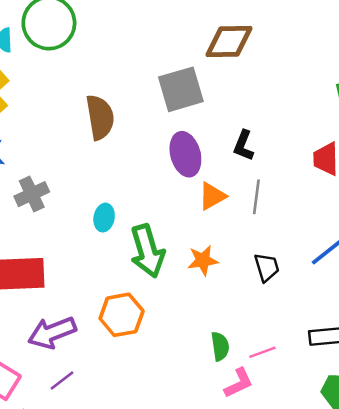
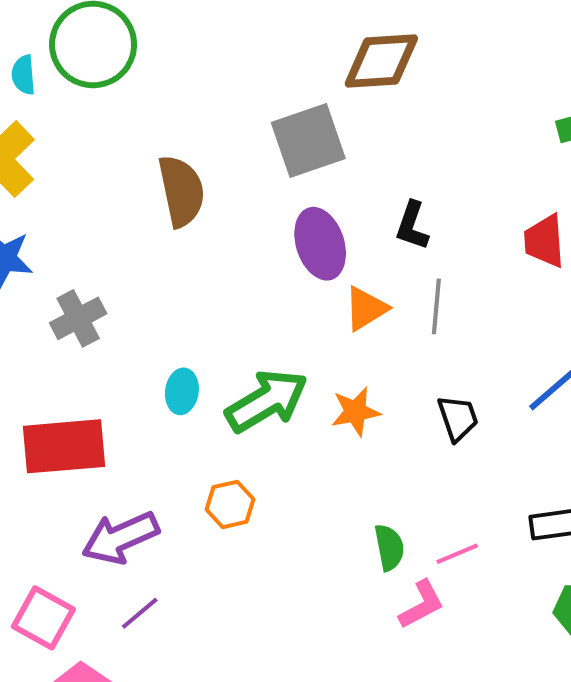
cyan ellipse: (104, 218) -> (182, 391), moved
green arrow: (147, 251) -> (267, 401), turned -102
orange hexagon: (122, 315) -> (230, 504), size x0.7

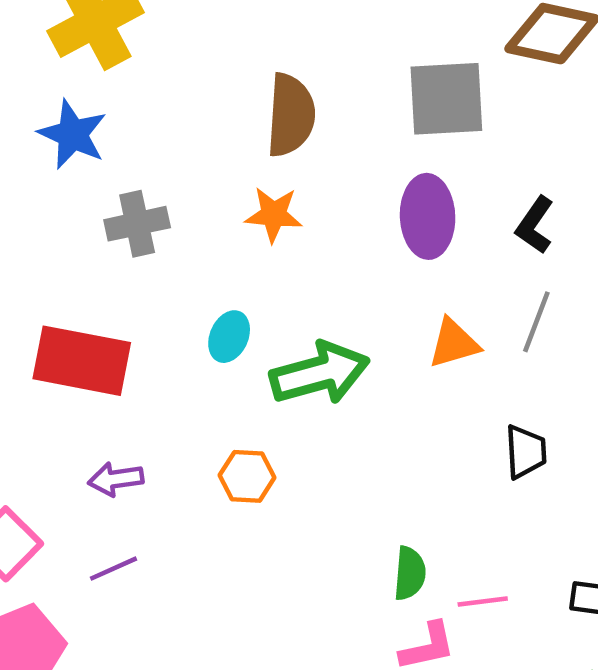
orange triangle: (366, 309) -> (454, 343), moved
orange star: (355, 412) -> (274, 215), moved
purple arrow: (120, 538) -> (116, 479), size x0.6

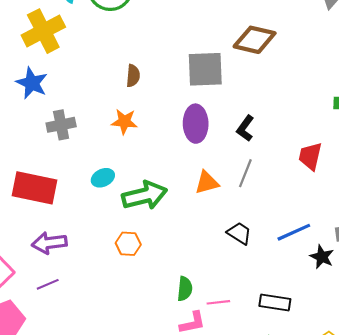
brown semicircle: (291, 115) -> (133, 76), size x0.6
cyan ellipse: (229, 337) -> (103, 178), turned 40
black trapezoid: (526, 452) -> (239, 233), turned -55
orange hexagon: (247, 476) -> (128, 244), moved
purple arrow: (116, 479) -> (49, 243), size x1.4

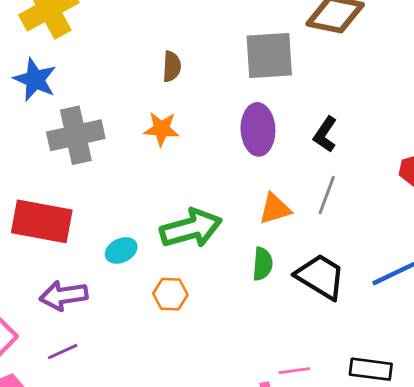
gray cross: (61, 125) -> (76, 135), size x1.4
cyan ellipse: (103, 178) -> (121, 250), moved
black trapezoid: (239, 233) -> (320, 277), size x1.5
green semicircle: (185, 289) -> (263, 264), moved

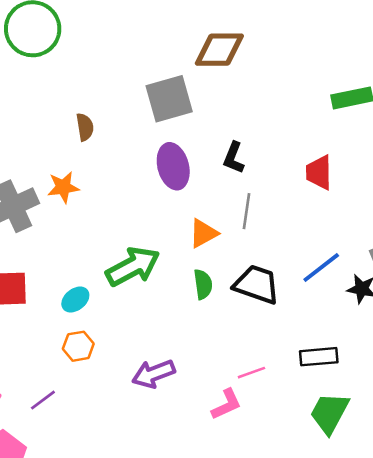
orange star: (161, 129) -> (63, 187), moved
orange hexagon: (170, 294) -> (78, 346), moved
purple arrow: (64, 295) -> (153, 374), moved

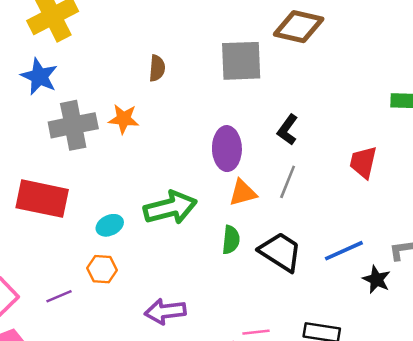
purple ellipse: (173, 166) -> (227, 149), moved
purple line: (43, 400) -> (59, 296), moved

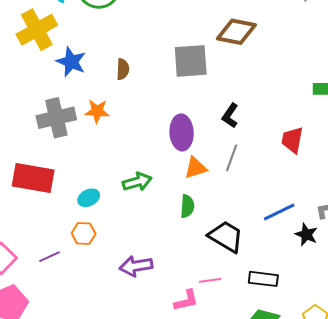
blue star: (39, 77) -> (71, 62), moved
green arrow: (170, 208) -> (137, 182), size x0.7
black trapezoid: (280, 252) -> (226, 237), moved

